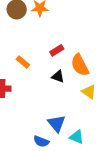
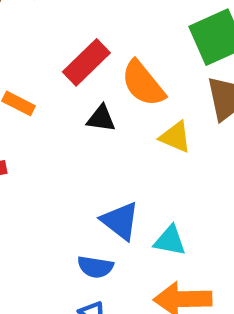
red rectangle: (57, 50) -> (86, 62), size x1.5

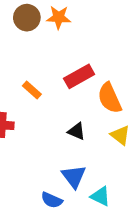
black triangle: (101, 119) -> (77, 131), moved

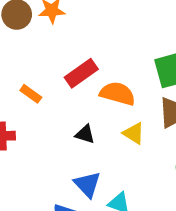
orange semicircle: (110, 98) -> (118, 94), turned 136

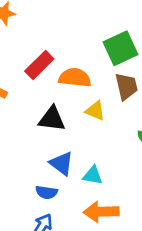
black triangle: (85, 134) -> (52, 119), size x1.5

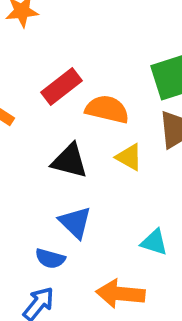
cyan triangle: (93, 175) -> (154, 242), moved

